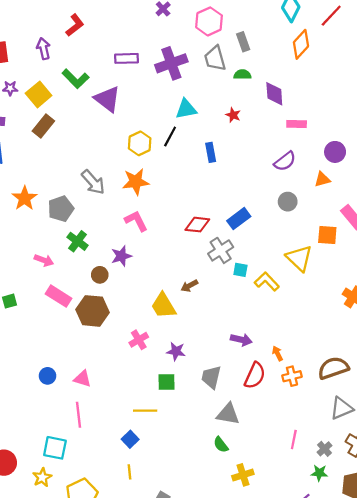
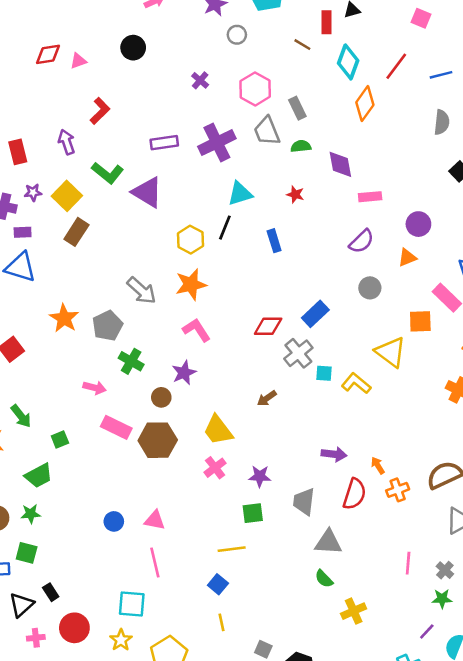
yellow trapezoid: (163, 306) -> (218, 430), moved

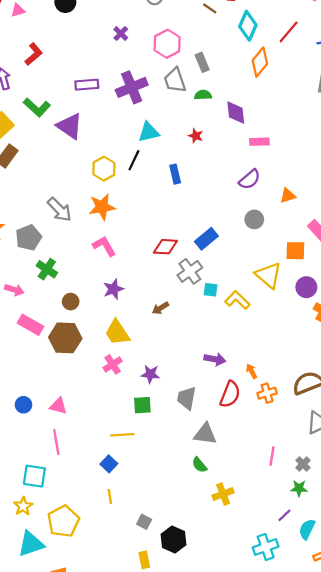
purple circle: (418, 224) -> (306, 287), moved
purple star: (184, 373) -> (113, 289), moved

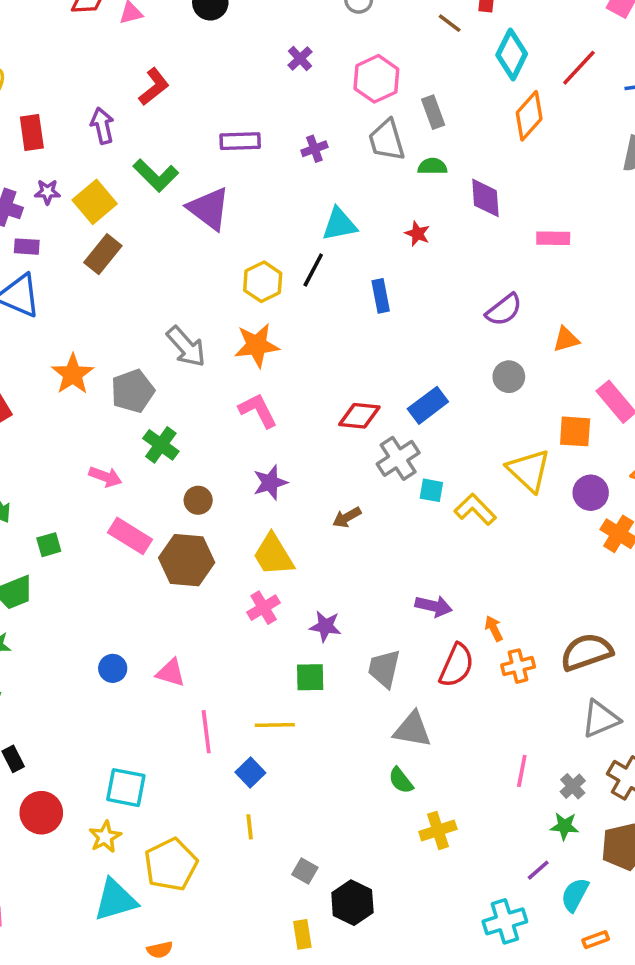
purple cross: (132, 87) -> (314, 149), size x0.5
pink rectangle: (259, 142) -> (553, 238), moved
pink line: (56, 442) -> (206, 732), moved

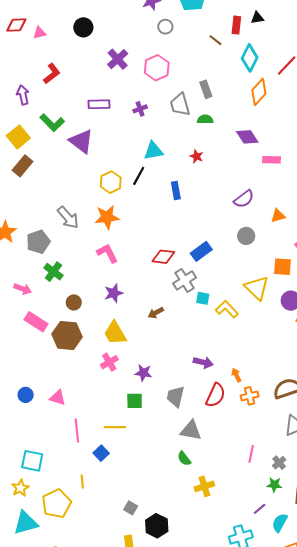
purple cross: (300, 59) -> (118, 59), moved, size x1.5
pink hexagon: (376, 79) -> (157, 68), moved
purple diamond: (485, 198) -> (247, 137), moved, turned -30
yellow line: (250, 827) -> (82, 481), moved

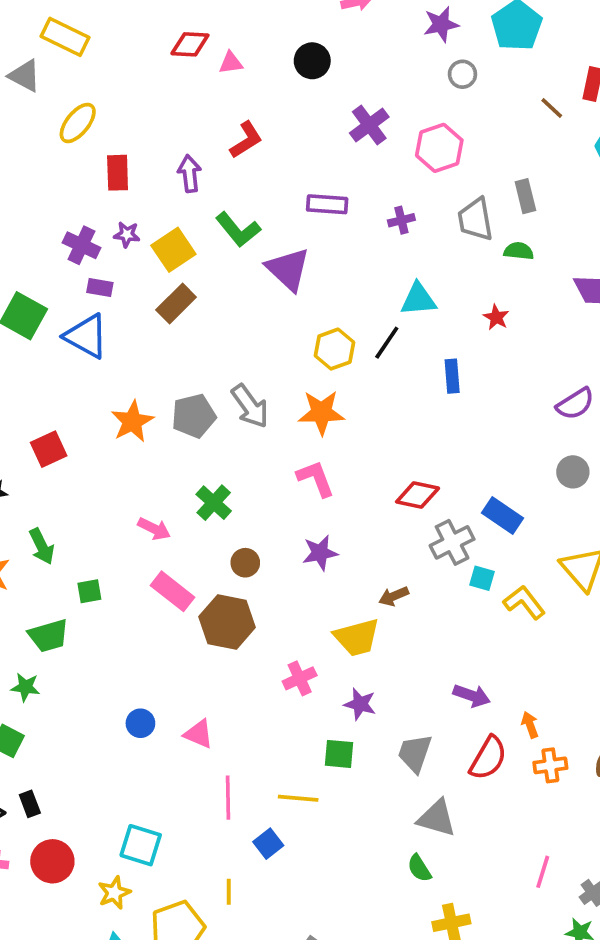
gray pentagon: (38, 242) -> (194, 416), moved
blue rectangle: (201, 251) -> (502, 515), moved, turned 65
yellow trapezoid: (115, 333) -> (357, 637), moved, turned -80

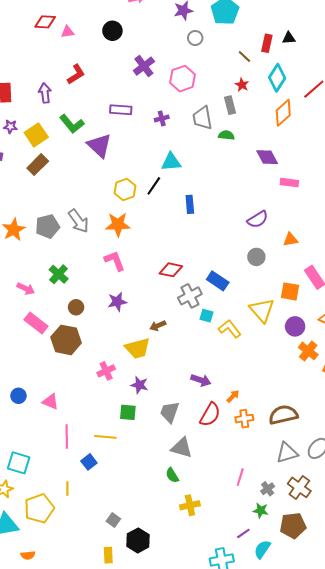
red star: (496, 317) -> (242, 85), moved
orange arrow: (530, 725) -> (233, 396), turned 64

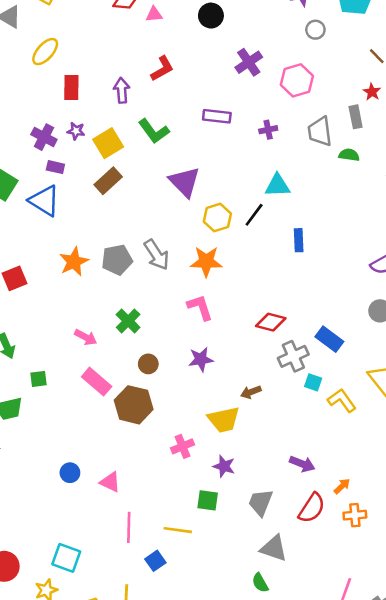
purple triangle: (99, 146) -> (185, 182), moved

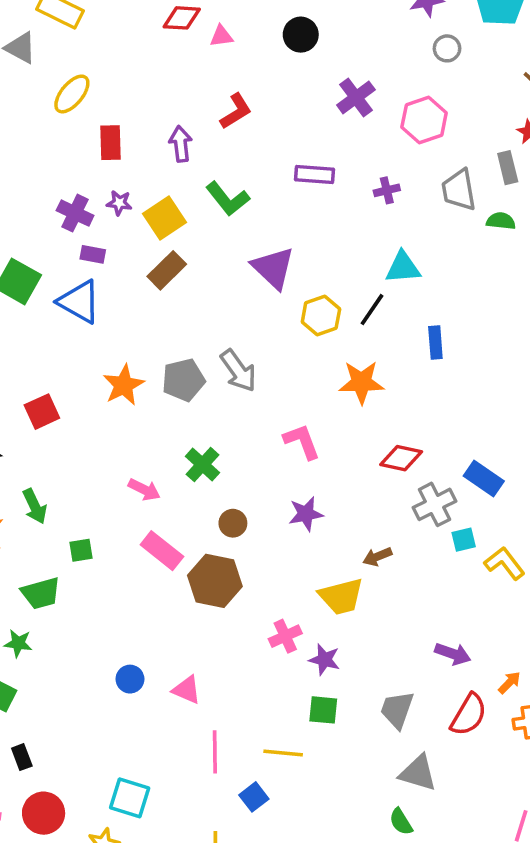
orange star: (206, 261) -> (361, 382), moved
cyan square: (313, 382) -> (464, 540), turned -30
purple star: (224, 466) -> (324, 660), moved

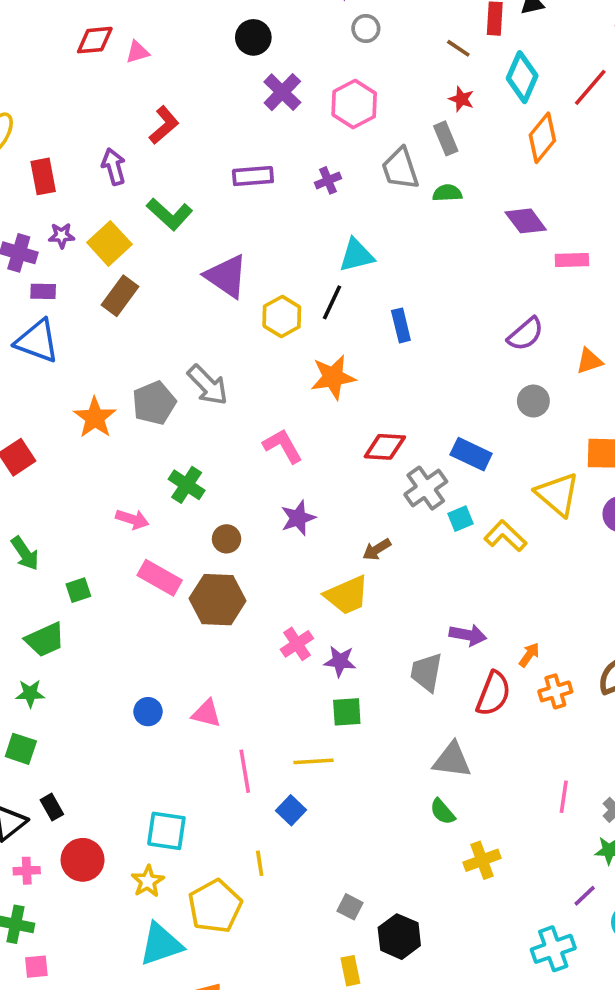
black circle: (301, 35) -> (253, 37), moved
gray trapezoid: (397, 710) -> (426, 672), moved

